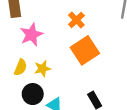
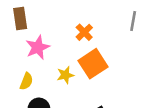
yellow star: (42, 69) -> (65, 75), moved

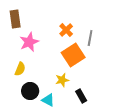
gray line: (133, 21) -> (90, 38), moved
yellow star: (65, 75) -> (62, 80), moved

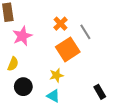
gray line: (90, 38) -> (85, 32), turned -42
black rectangle: (81, 96) -> (100, 92), moved
cyan triangle: (48, 100) -> (53, 96), moved

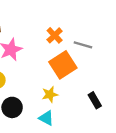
gray line: (85, 32) -> (83, 45), turned -42
black rectangle: (100, 92) -> (95, 100), moved

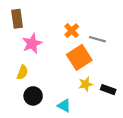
yellow star: (50, 94) -> (86, 84), moved
black rectangle: (95, 100) -> (108, 90), turned -40

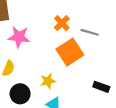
pink star: (32, 43) -> (19, 37), turned 30
yellow star: (86, 84) -> (48, 81), moved

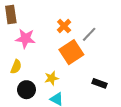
gray line: (90, 32) -> (89, 34), turned -63

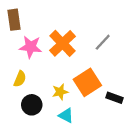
orange cross: (64, 26) -> (62, 43), moved, size x1.6
orange square: (71, 52) -> (87, 82), moved

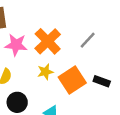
yellow star: (60, 92) -> (45, 72), moved
black rectangle: (114, 98) -> (102, 81), moved

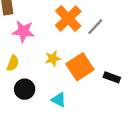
orange cross: (48, 41) -> (68, 18), moved
black rectangle: (102, 81) -> (112, 77), moved

